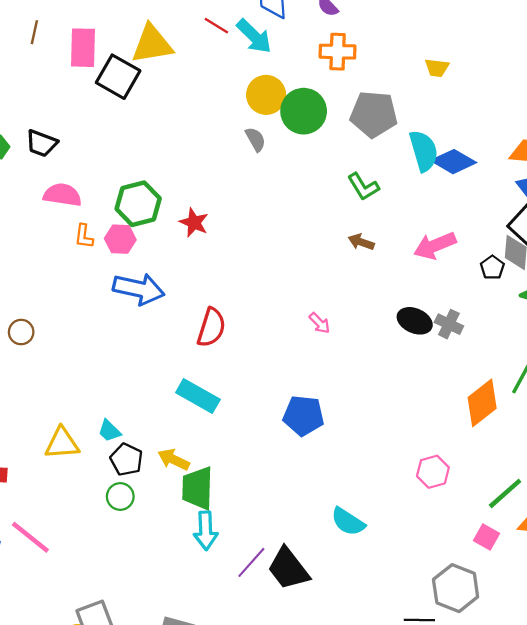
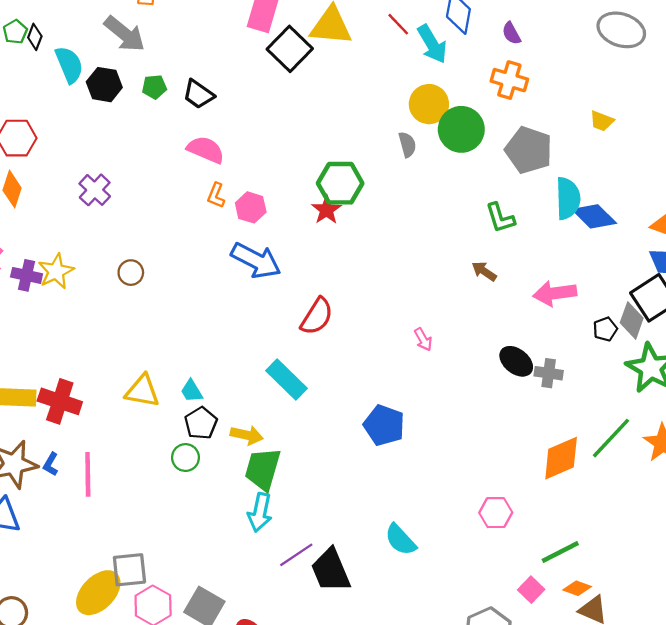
green hexagon: (138, 204) -> (340, 183), moved
gray cross: (449, 324) -> (549, 373), turned -32
yellow arrow: (174, 460) -> (247, 435), turned 152
pink line: (30, 537) -> (88, 474), turned 36

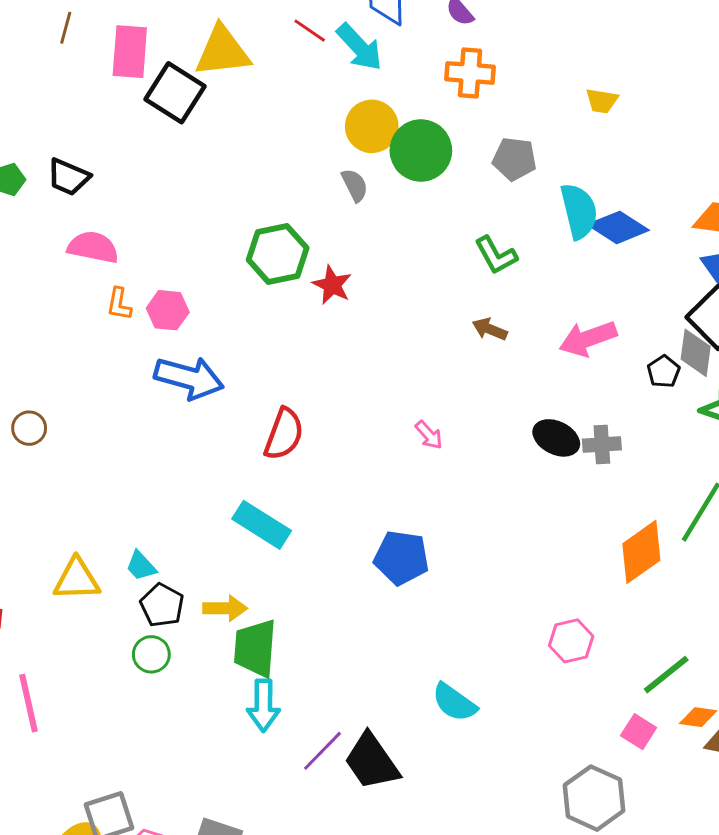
gray pentagon: (529, 150) -> (515, 159), size x0.7
red star: (327, 210) -> (332, 285), moved

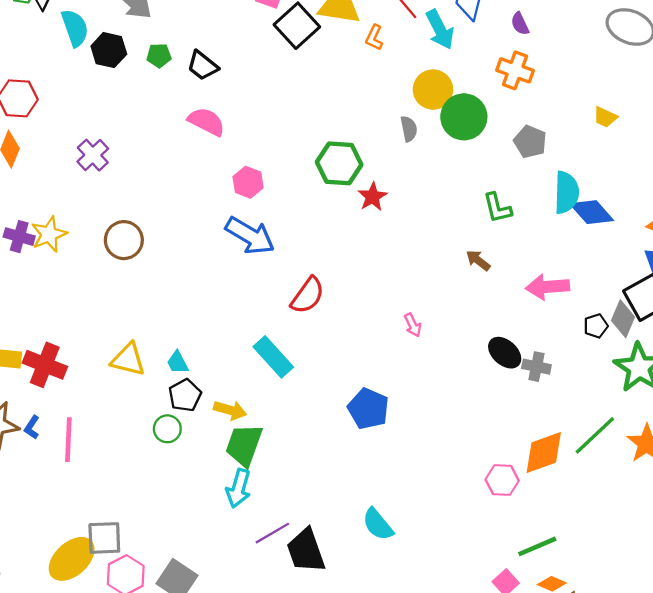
orange L-shape: (119, 304) -> (374, 38), moved
brown circle: (29, 428) -> (124, 240), size x1.5
pink hexagon: (571, 641) -> (502, 480), moved

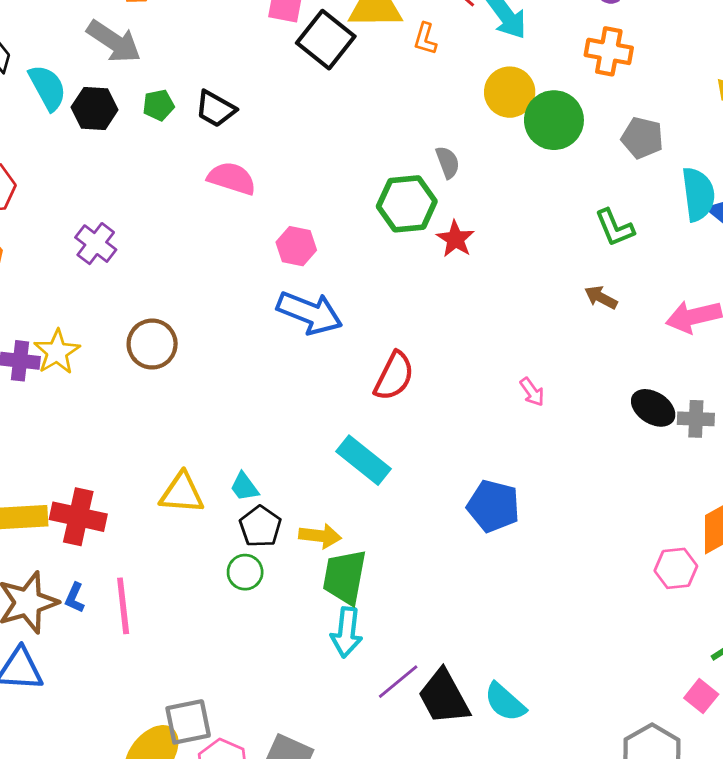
gray semicircle: (409, 129) -> (448, 162), moved
cyan semicircle: (378, 524) -> (505, 702), moved

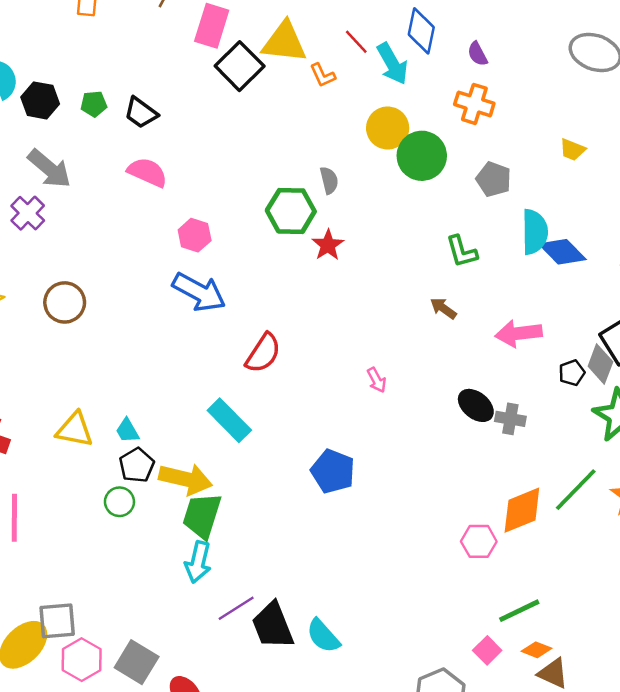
orange L-shape: (425, 39) -> (323, 75), turned -48
gray arrow: (114, 41) -> (49, 169), moved
yellow arrow: (320, 536) -> (186, 479), size x1.5

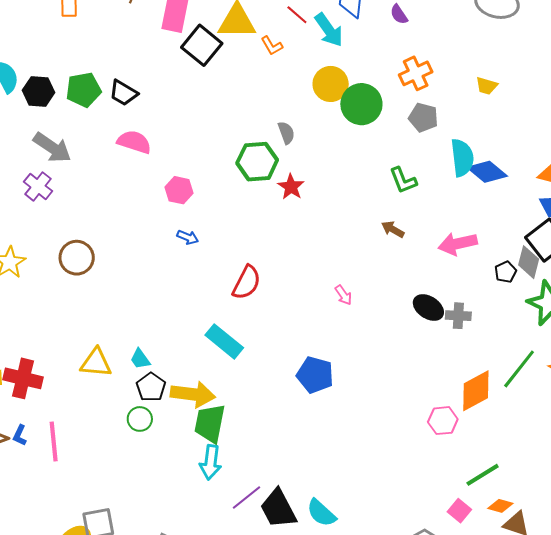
green pentagon: (94, 104) -> (84, 90), size x1.6
orange cross: (474, 104) -> (416, 73), moved, turned -36
blue arrow: (199, 292) -> (188, 237), size x0.5

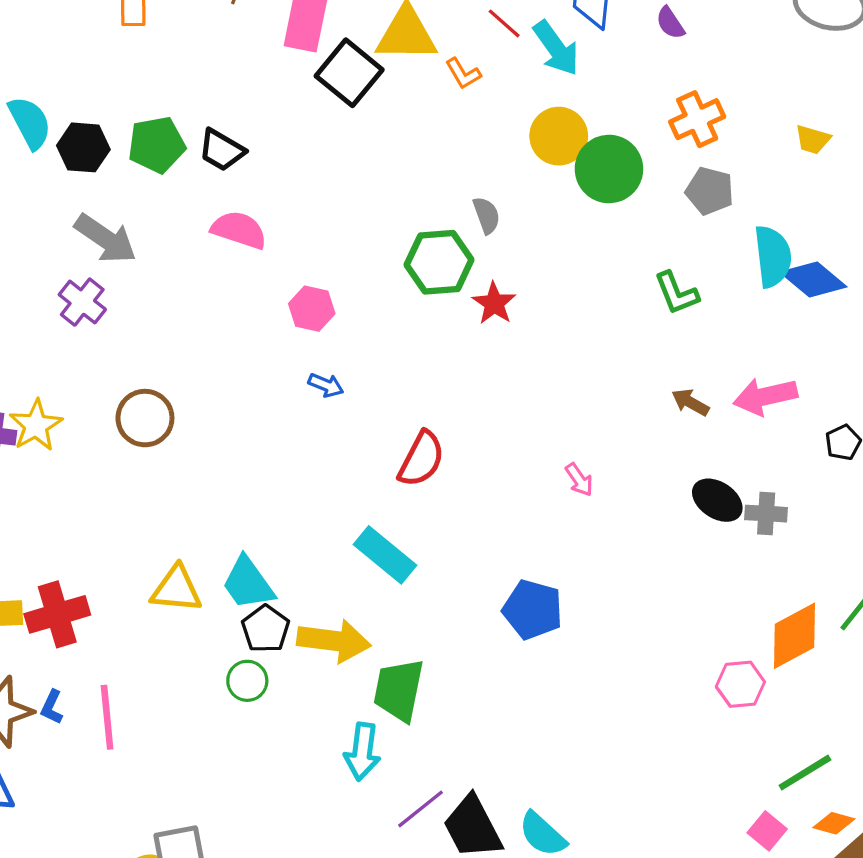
brown arrow: (393, 229) -> (690, 402), moved
cyan trapezoid: (140, 359) -> (248, 583), size x1.6
red cross: (23, 378) -> (57, 614), turned -30
green trapezoid: (210, 423) -> (399, 690), moved

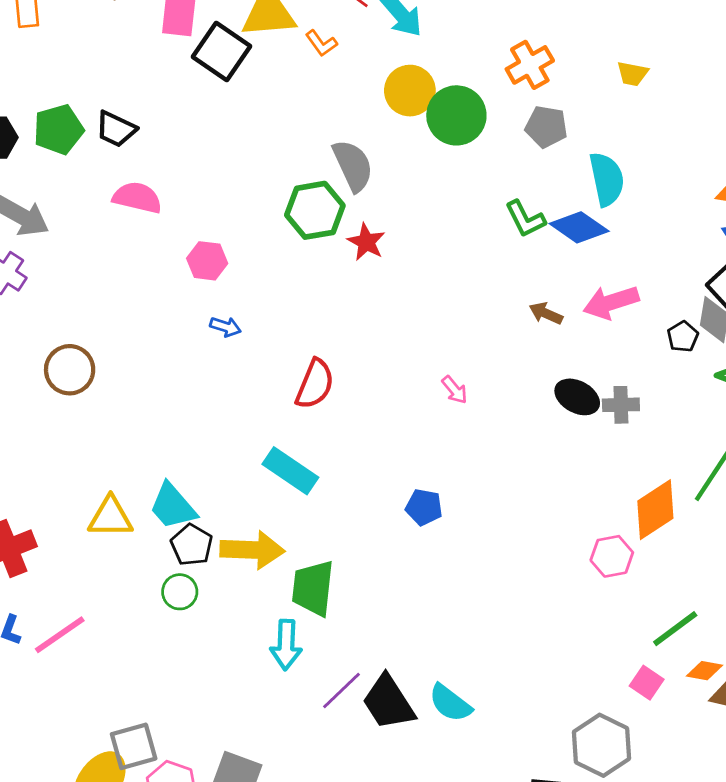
gray semicircle: (487, 215) -> (353, 166), size x1.6
blue diamond: (813, 279) -> (579, 227), moved
blue pentagon: (533, 610) -> (424, 507), size x0.7
pink line: (107, 717) -> (60, 635), turned 66

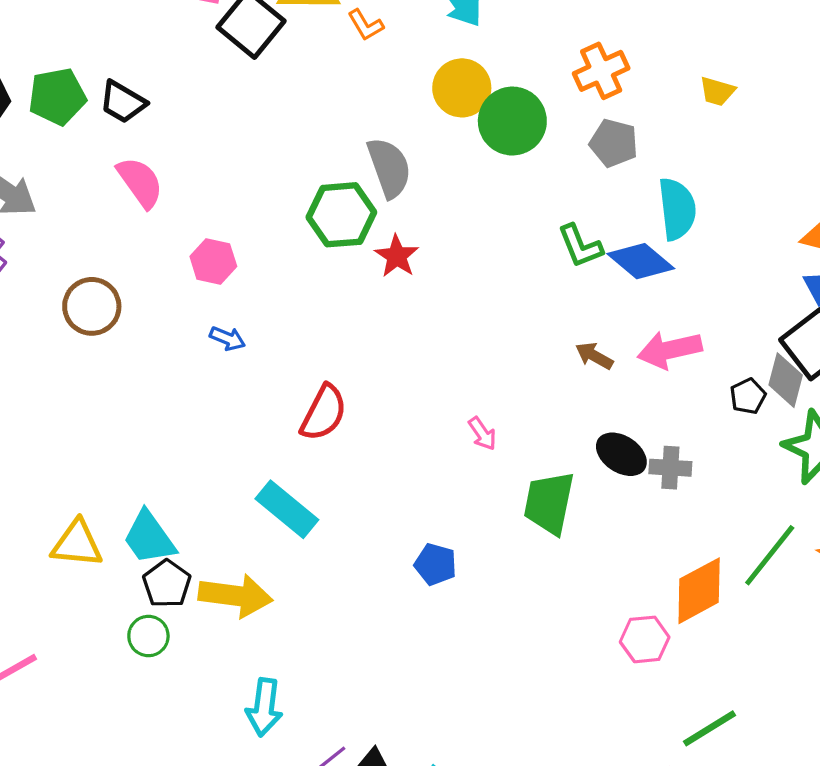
pink semicircle: (137, 198) -> (140, 182), turned 36
brown circle: (70, 370) -> (92, 306), moved
green trapezoid: (313, 588) -> (549, 503), moved

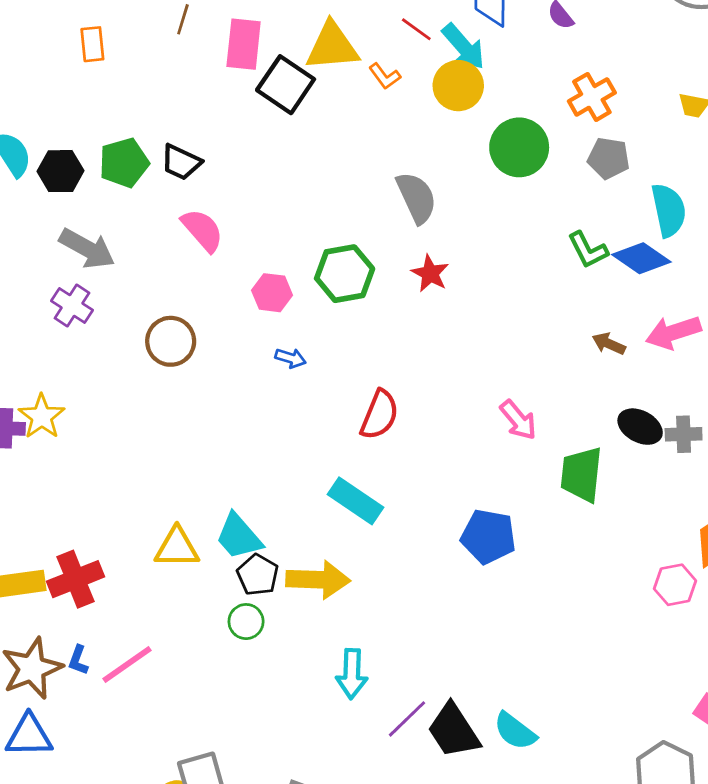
yellow circle: (462, 88) -> (458, 86), moved
green hexagon: (341, 215) -> (345, 274), moved
pink arrow: (482, 434) -> (518, 420), size x1.4
blue pentagon: (436, 564) -> (488, 537), size x1.5

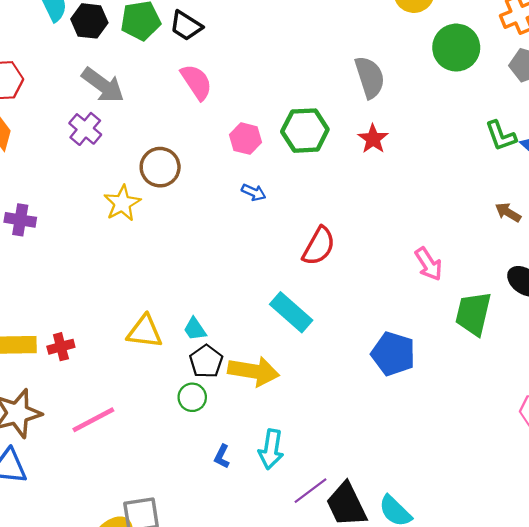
yellow star: (42, 417) -> (122, 203), moved
cyan trapezoid: (239, 537) -> (195, 329), size x0.6
red cross: (76, 579) -> (61, 347), size x0.6
blue L-shape: (78, 660) -> (222, 457), moved

